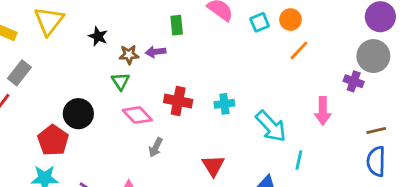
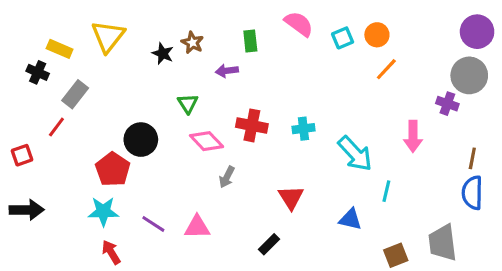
brown star: (129, 55) -> (192, 43), moved, turned 30
brown line: (376, 130) -> (472, 158), turned -66

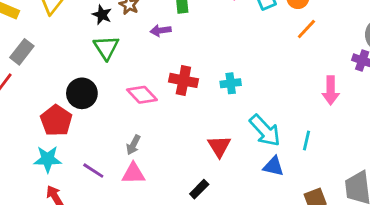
green triangle: (188, 104) -> (106, 48), moved, size x1.4
cyan arrow: (355, 154) -> (265, 131), moved
gray arrow: (227, 177) -> (133, 145), moved

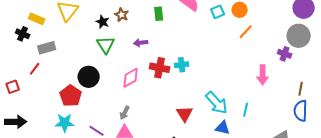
purple arrow: (161, 30) -> (141, 43), moved
gray rectangle: (22, 52) -> (47, 48), turned 36
cyan cross: (231, 83) -> (182, 65), moved
pink diamond: (142, 95) -> (131, 78), turned -75

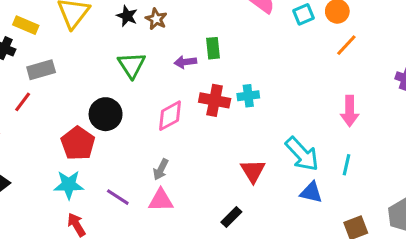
green rectangle: (159, 14) -> (213, 48), moved
black star: (103, 22) -> (127, 16), moved
pink arrow: (263, 75) -> (350, 111), moved

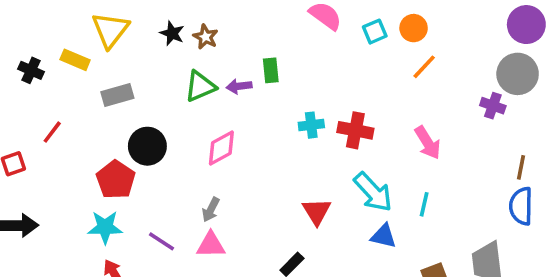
yellow rectangle: (26, 25) -> (75, 60), moved
green triangle: (132, 65) -> (200, 86), moved, turned 40
gray rectangle: (41, 70) -> (117, 95), moved
red cross: (215, 100) -> (355, 130), moved
pink arrow: (350, 111) -> (428, 143), turned -32

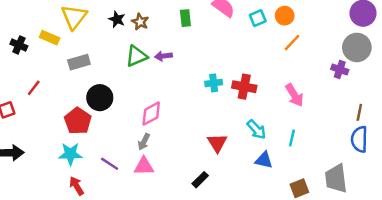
green rectangle: (271, 70) -> (185, 18), moved
pink diamond: (221, 148) -> (151, 114), moved
cyan arrow: (373, 192) -> (256, 129), size x0.7

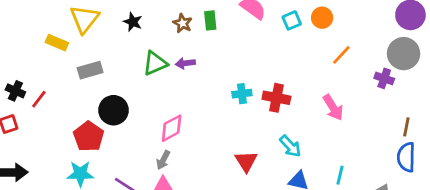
brown star: (140, 22) -> (183, 23), moved
orange line: (292, 43) -> (341, 55), moved
black cross: (19, 45) -> (15, 91), moved
cyan line: (292, 138) -> (340, 175), moved

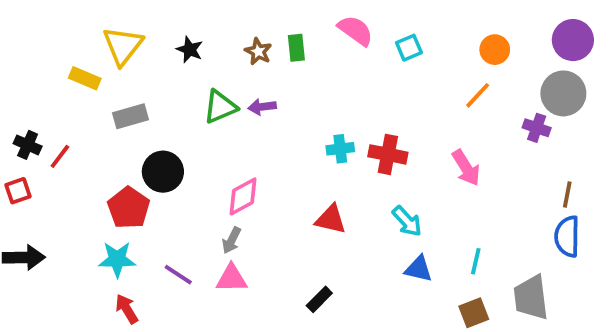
orange circle: (322, 18) -> (495, 50), moved
red triangle: (246, 161) -> (331, 219), moved, turned -45

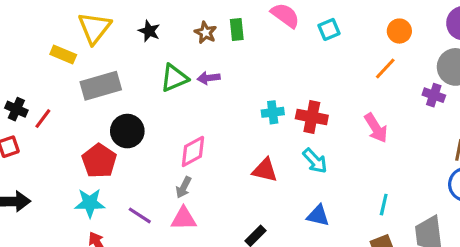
gray rectangle: (131, 116) -> (101, 86), size x1.4
cyan arrow: (407, 221) -> (315, 161), moved
blue triangle: (418, 269) -> (318, 215), moved

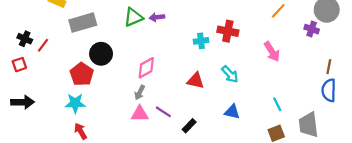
red cross: (312, 117) -> (228, 31), moved
cyan line: (384, 205) -> (277, 104), turned -40
purple line: (140, 215) -> (163, 112), moved

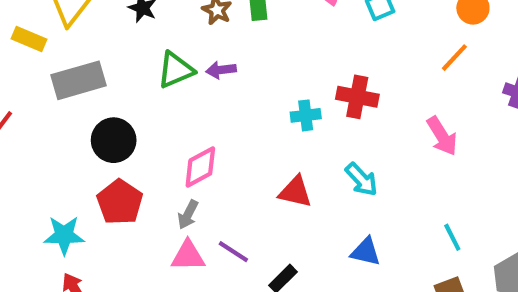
red pentagon: (82, 74) -> (120, 202), moved

